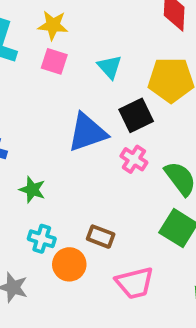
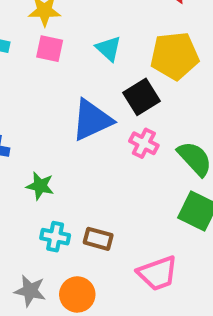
brown rectangle: (101, 237) -> (98, 239), moved
orange circle: (69, 264) -> (77, 294), moved

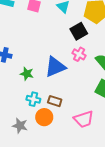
blue triangle: (92, 120) -> (55, 67), moved
orange circle: (77, 294) -> (44, 117), moved

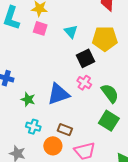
brown rectangle: (55, 101) -> (65, 130), moved
orange circle: (44, 117) -> (53, 146), moved

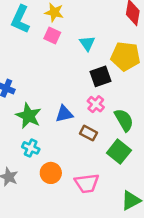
blue triangle: (58, 94) -> (64, 114), size x0.7
green star: (28, 99) -> (28, 116), size x1.5
brown rectangle: (65, 130) -> (88, 133), moved

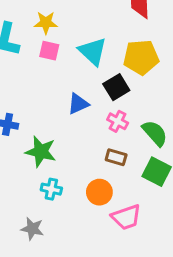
cyan triangle: (87, 43) -> (93, 51), size x1.5
blue triangle: (64, 114) -> (78, 104), moved
orange circle: (51, 173) -> (99, 192), moved

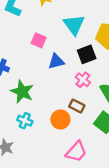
pink square: (49, 51) -> (39, 40), moved
orange circle: (99, 192) -> (60, 119), moved
pink trapezoid: (126, 217) -> (76, 152), turned -40

